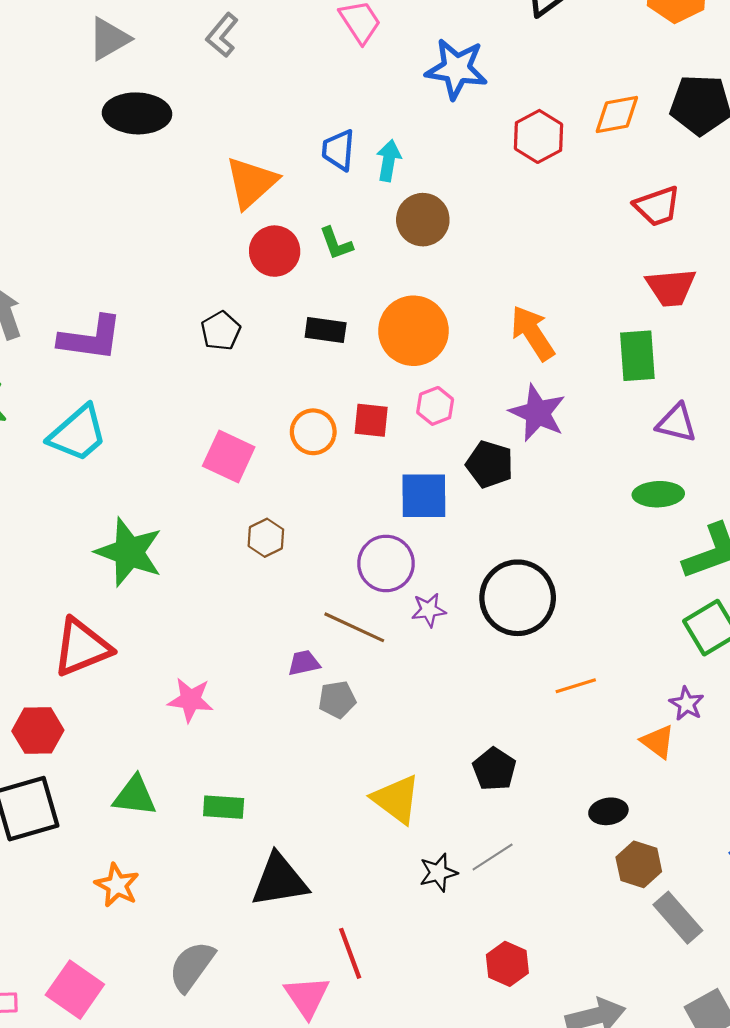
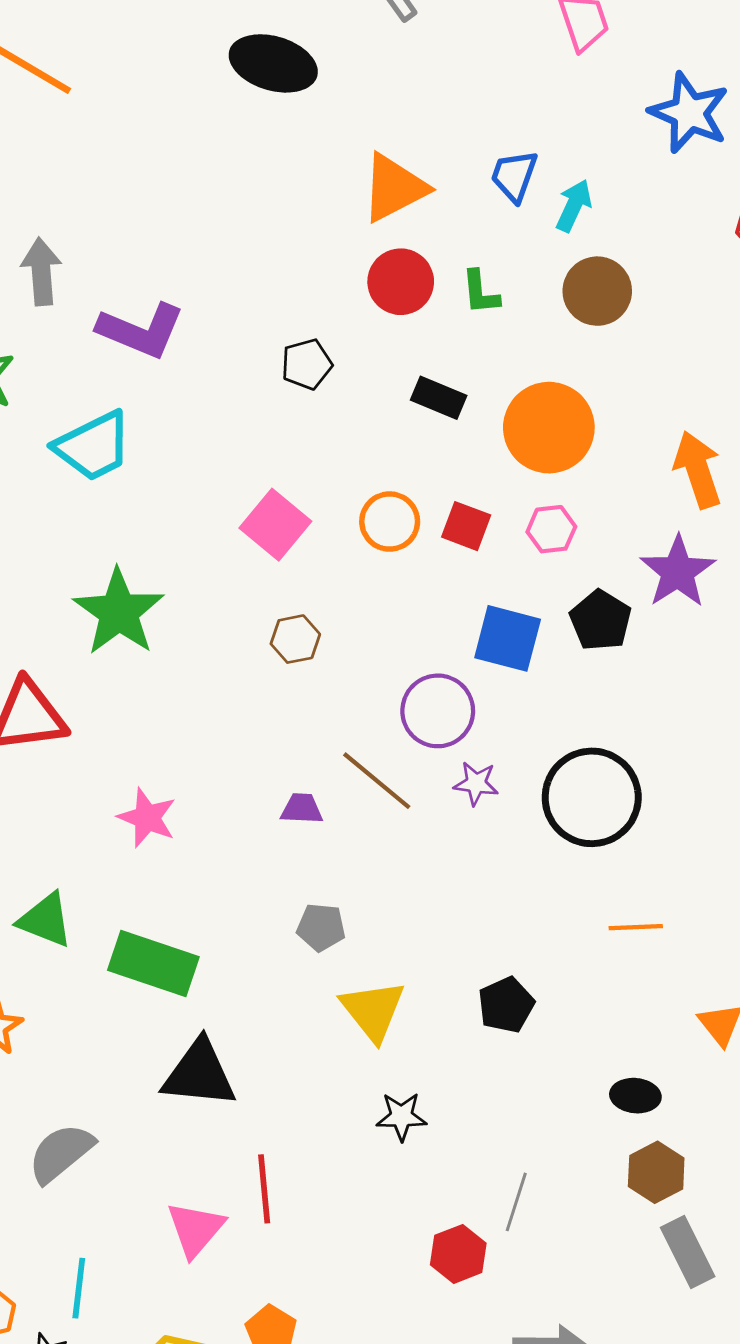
gray pentagon: (337, 700) -> (321, 927), moved
green rectangle: (224, 807) -> (153, 963), size x1.6
gray line: (493, 857) -> (516, 1202), moved, turned -54

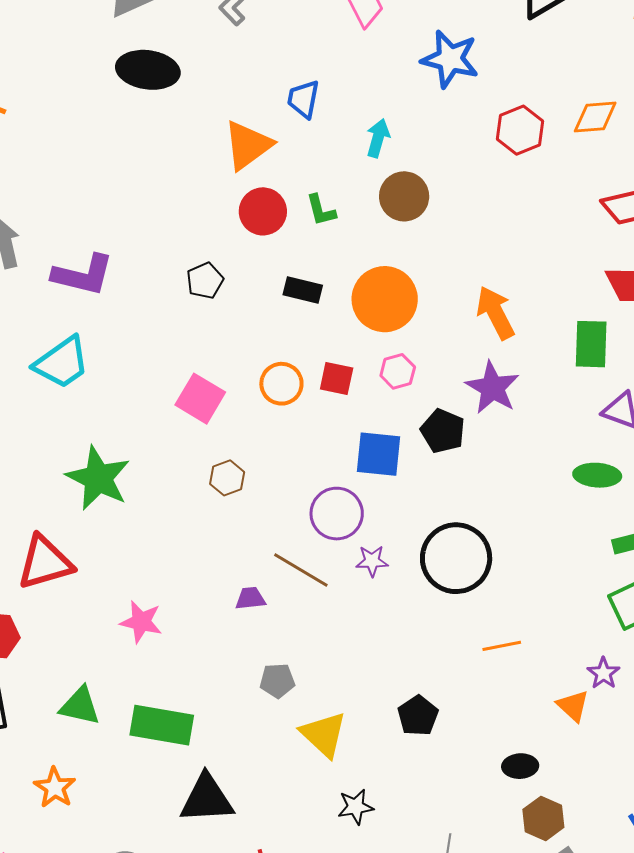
blue trapezoid: (514, 176) -> (303, 99), moved

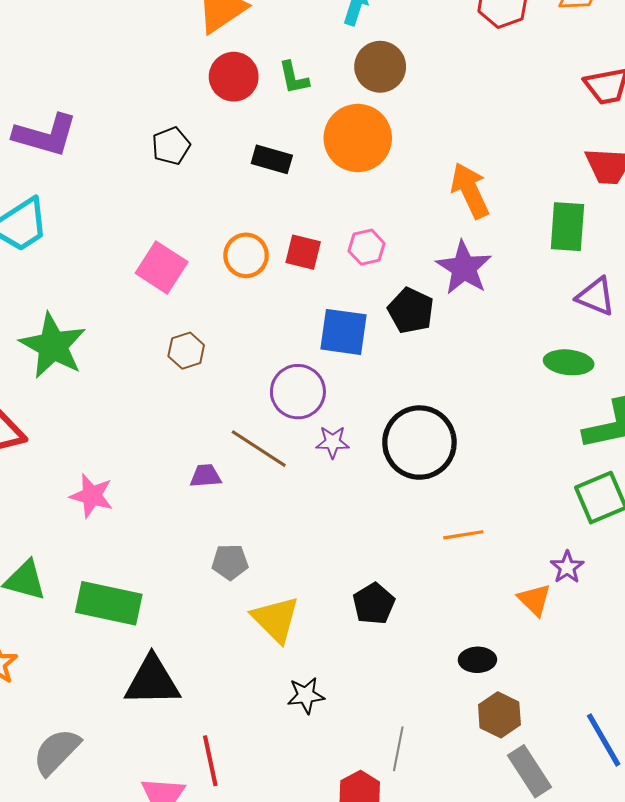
orange circle: (385, 299) -> (358, 138), moved

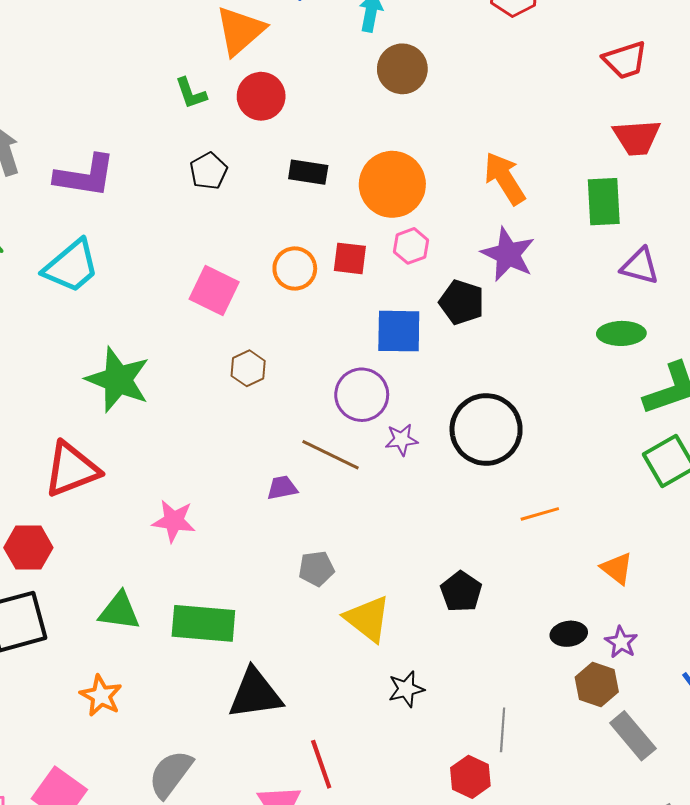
green L-shape: (294, 78) -> (191, 93), moved
orange circle: (358, 138) -> (392, 184), moved
purple star: (567, 567) -> (621, 642), moved

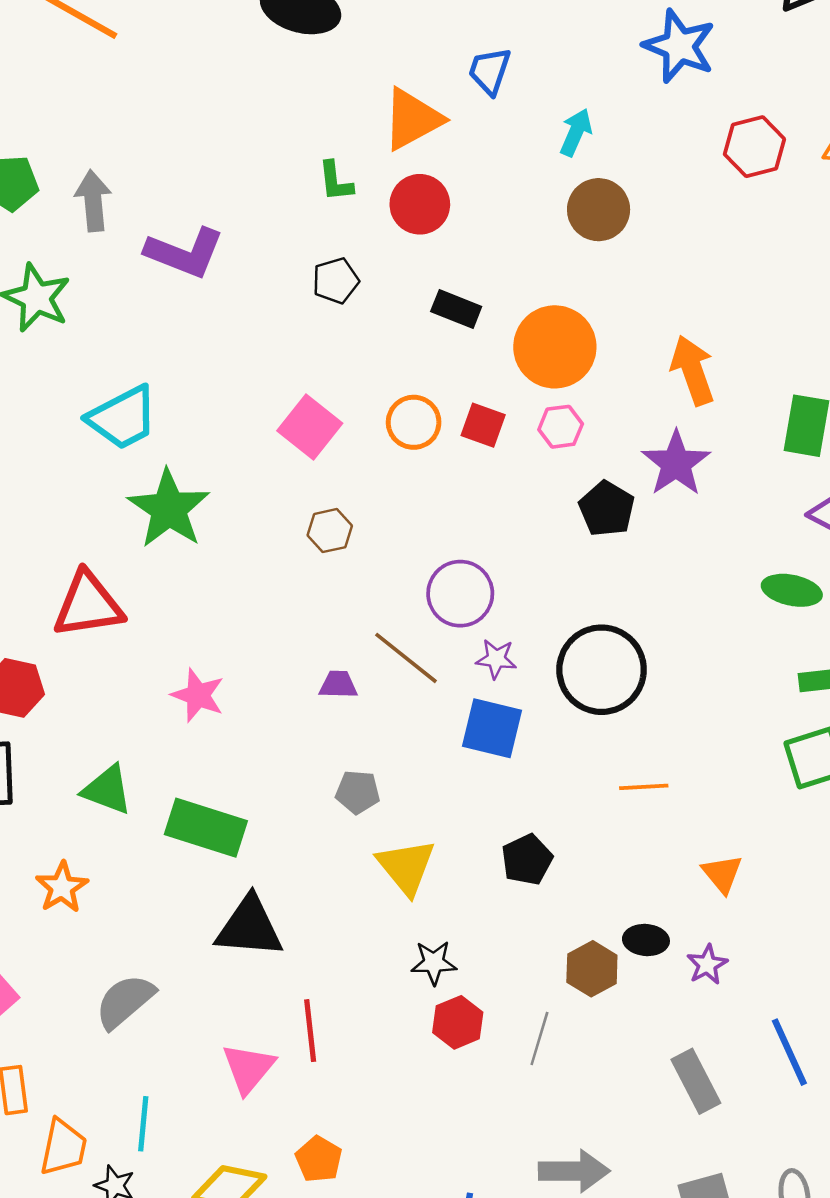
cyan trapezoid: (71, 266) -> (123, 418), moved
blue square: (399, 331) -> (492, 728), moved
brown hexagon: (597, 685) -> (592, 969), moved
red hexagon: (470, 777) -> (458, 1022), moved

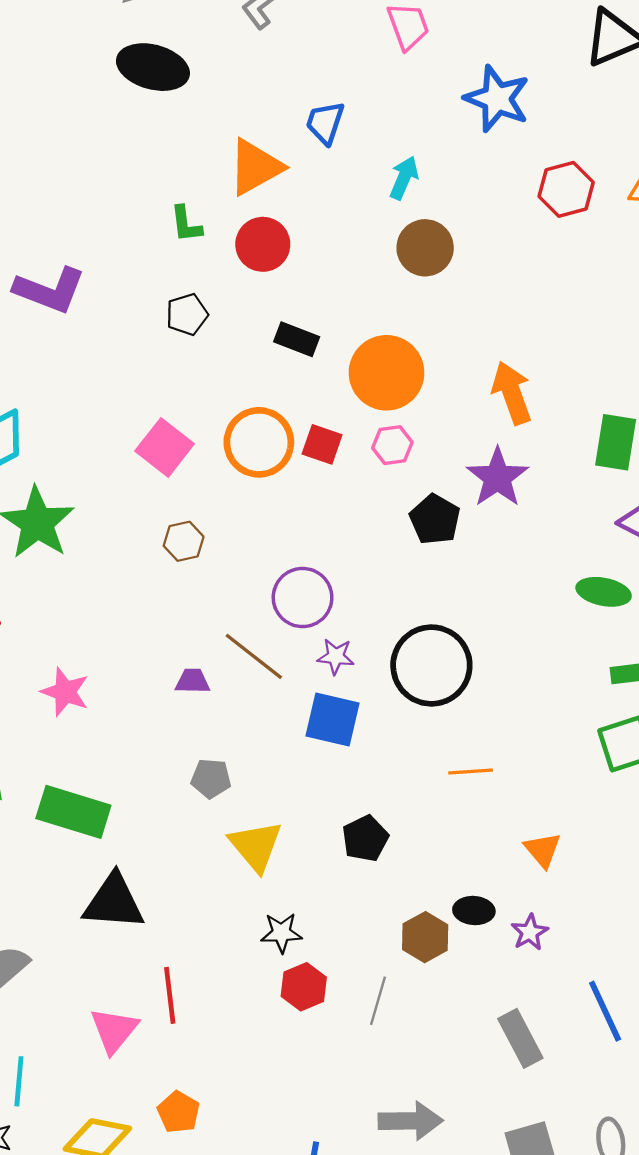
orange circle: (414, 422) -> (259, 442), size x1.4

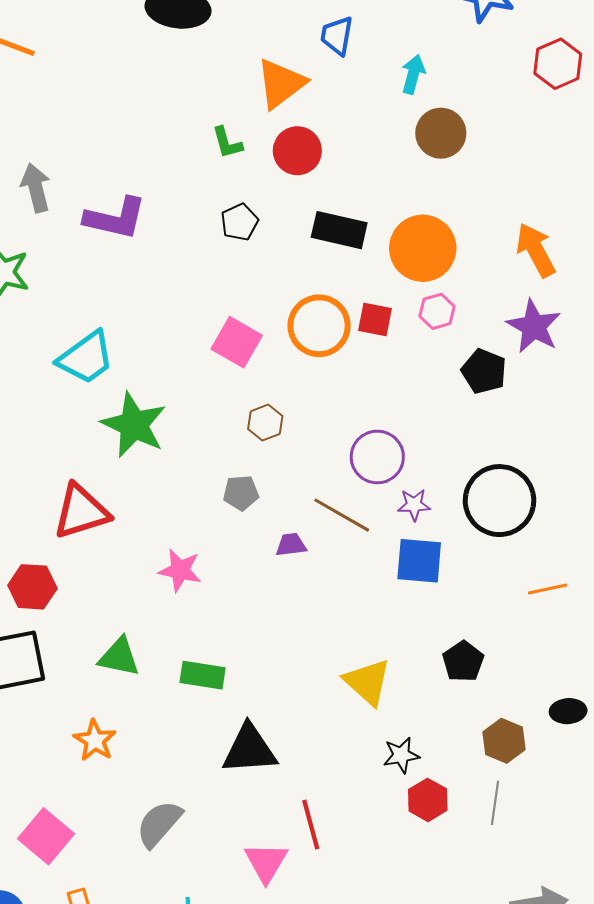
black rectangle: (297, 339) -> (339, 230), size x1.4
gray pentagon: (211, 778) -> (241, 493), moved
green rectangle: (73, 812) -> (203, 675), size x0.7
brown hexagon: (425, 937) -> (504, 741), moved

